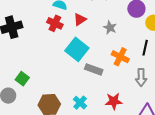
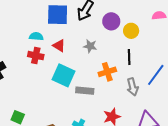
red triangle: (80, 19) -> (59, 46), turned -40
orange cross: (120, 57) -> (107, 72), turned -30

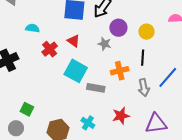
purple circle: (111, 21) -> (118, 28), moved
cyan semicircle: (36, 36) -> (32, 28), moved
red cross: (36, 56) -> (50, 49), turned 35

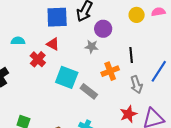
yellow circle: (146, 32) -> (137, 15), moved
red triangle: (74, 41) -> (53, 44), moved
gray rectangle: (96, 88) -> (89, 91), turned 36
red star: (121, 116) -> (128, 114), moved

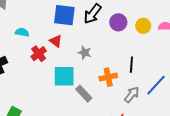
purple circle: (103, 29) -> (118, 22), moved
gray star: (92, 47) -> (85, 53), moved
cyan square: (67, 77) -> (64, 76), turned -30
gray arrow: (136, 85) -> (132, 95), turned -132

